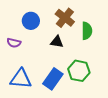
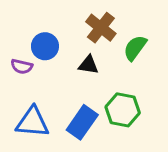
blue circle: (31, 21) -> (45, 46), moved
green semicircle: (87, 31) -> (135, 48), turned -144

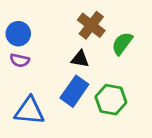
blue circle: (45, 46) -> (18, 34), moved
blue rectangle: (82, 122) -> (74, 91), moved

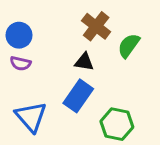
green hexagon: (111, 100) -> (117, 124), moved
blue triangle: (29, 111) -> (31, 117), turned 44

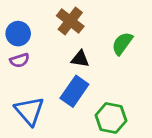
brown cross: (96, 26) -> (70, 21), moved
purple semicircle: (20, 63) -> (20, 60), turned -30

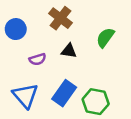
purple semicircle: (20, 60) -> (38, 59), moved
blue rectangle: (74, 91) -> (64, 93), moved

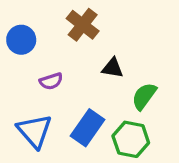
green semicircle: (105, 38) -> (144, 96), moved
black triangle: (69, 51) -> (113, 68), moved

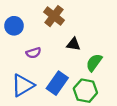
blue triangle: (34, 131) -> (23, 85), turned 40

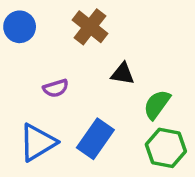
blue circle: (14, 26) -> (20, 27), moved
green hexagon: (85, 91) -> (166, 148), moved

